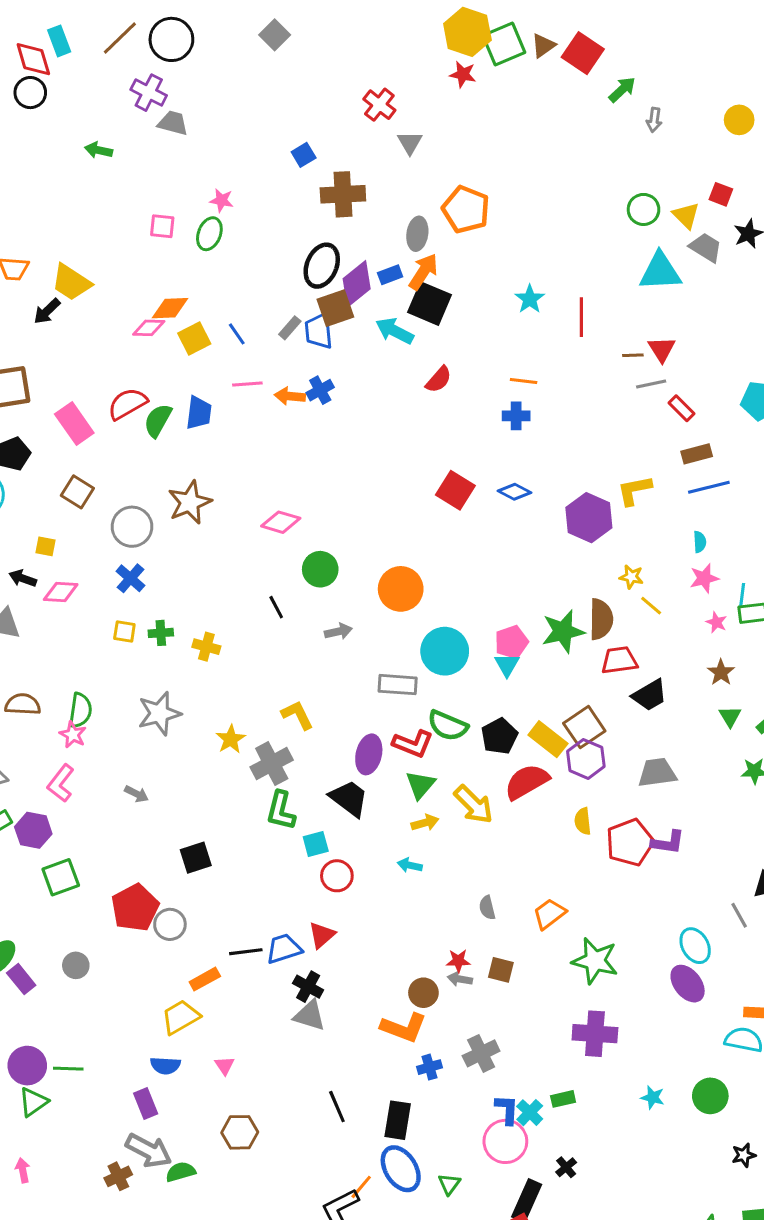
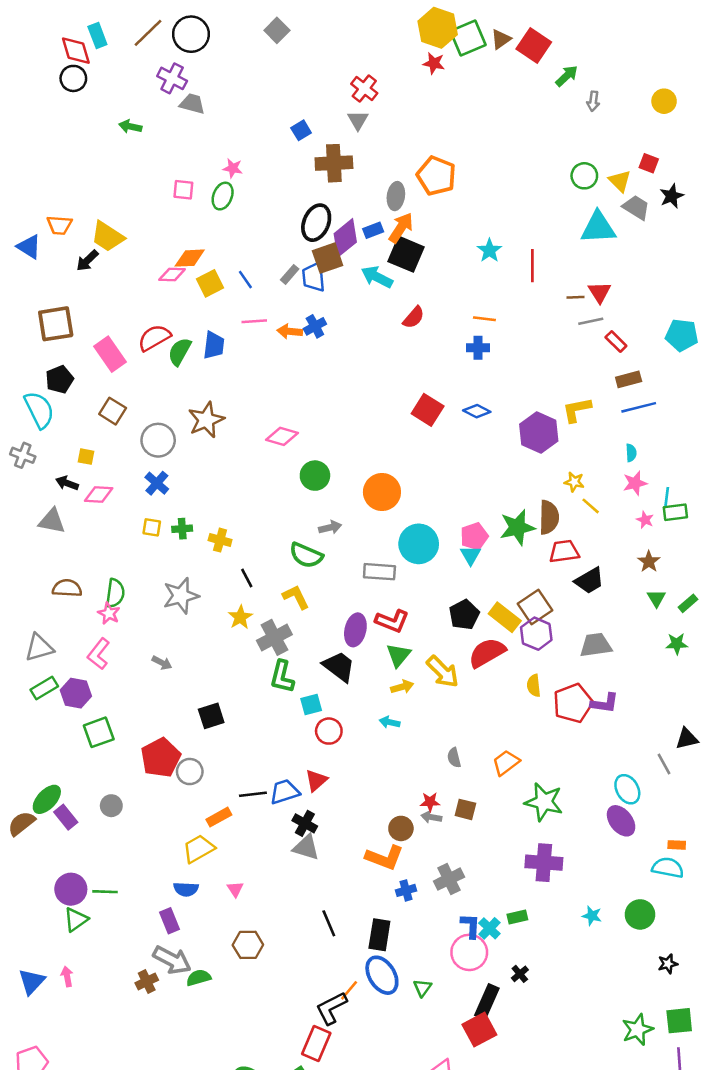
gray triangle: (410, 143) -> (358, 120), moved
black line: (276, 607) -> (247, 578), moved
green semicircle: (448, 726) -> (306, 555), moved

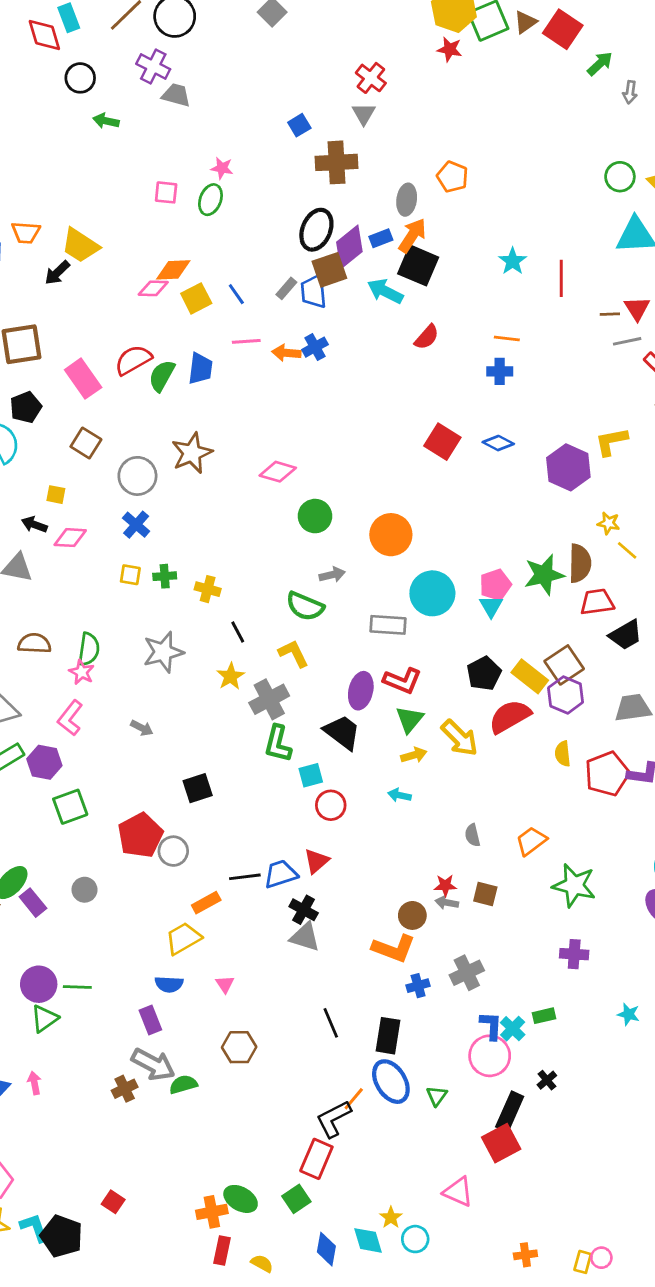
black circle: (73, 78) -> (80, 78), moved
orange pentagon: (436, 176) -> (452, 177), size x0.7
purple cross: (544, 863) -> (574, 954), size x0.7

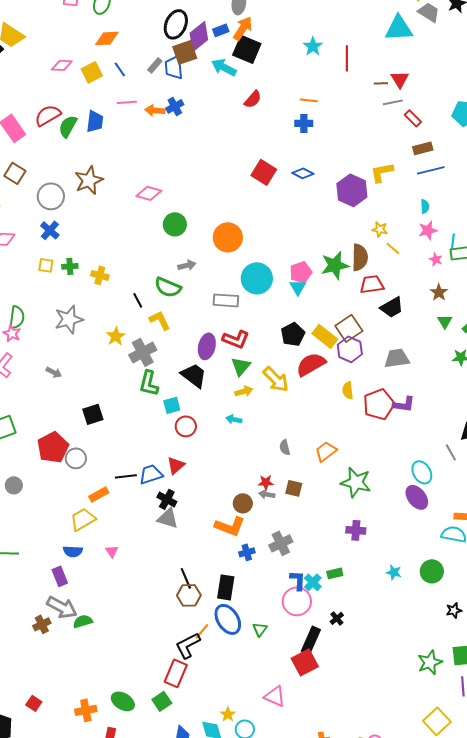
orange diamond: (173, 270) -> (107, 38), moved
black line: (238, 632) -> (138, 300), moved
brown hexagon: (239, 1047) -> (189, 595), moved
orange cross: (212, 1212) -> (86, 710), moved

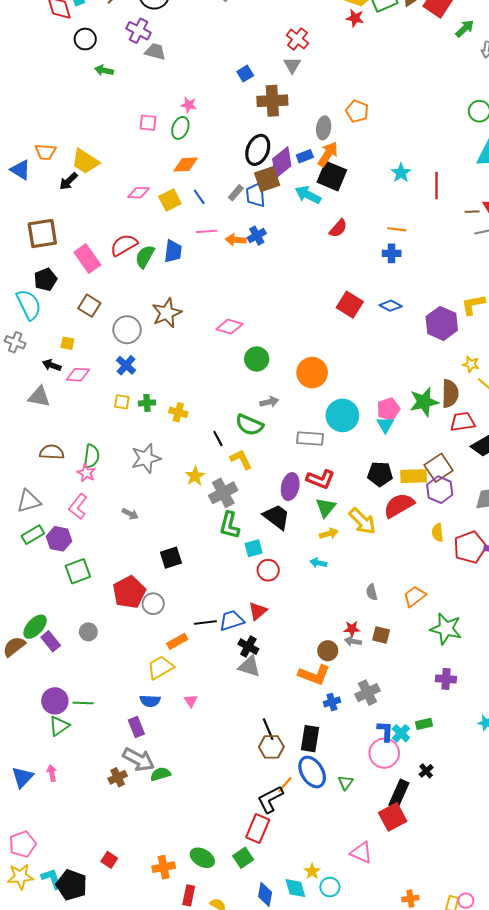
black pentagon: (293, 334) -> (380, 474), turned 30
yellow rectangle: (325, 336) -> (414, 476), turned -40

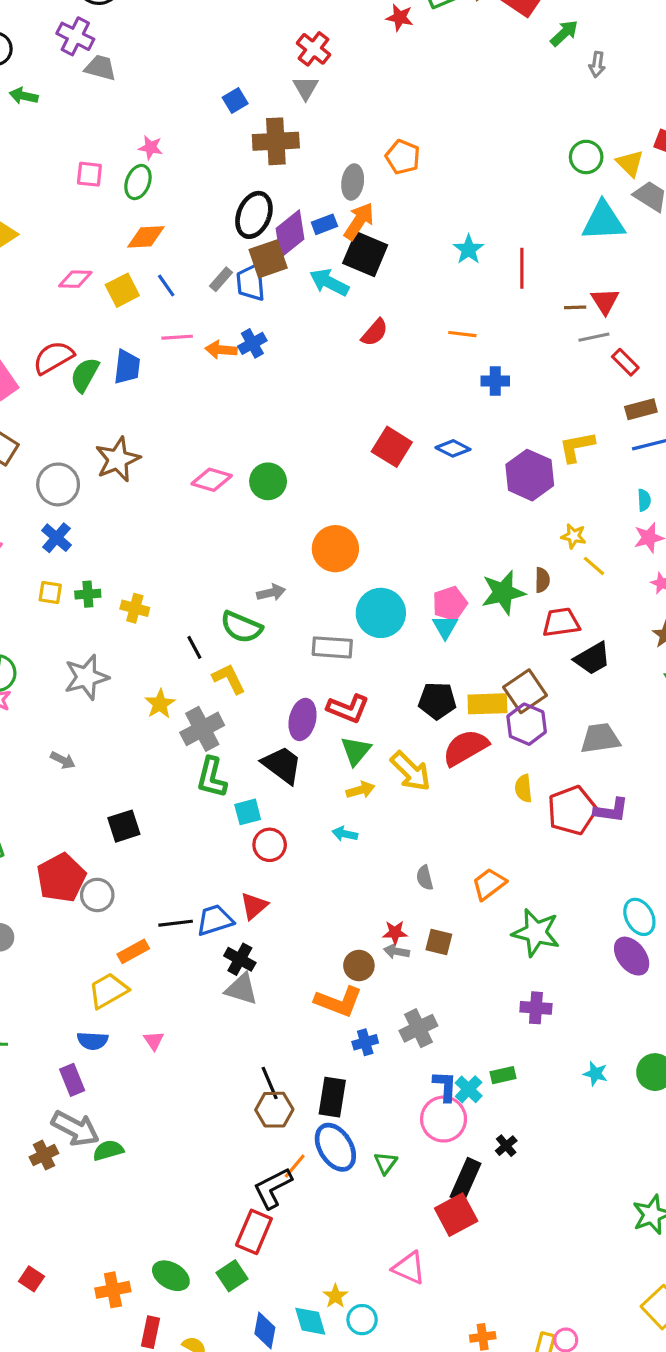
blue cross: (392, 253) -> (495, 381), moved
green circle: (257, 359) -> (268, 481), moved
brown semicircle: (450, 393) -> (542, 580), size x0.6

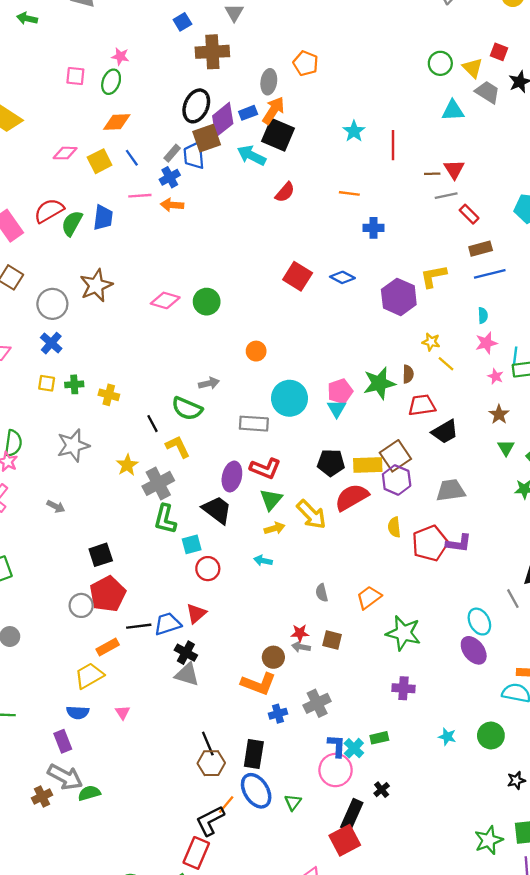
cyan triangle: (603, 221) -> (453, 111), size x0.7
blue cross: (252, 343) -> (170, 177), moved
orange circle: (335, 549) -> (256, 351), size x0.6
red pentagon: (61, 878) -> (108, 594), moved

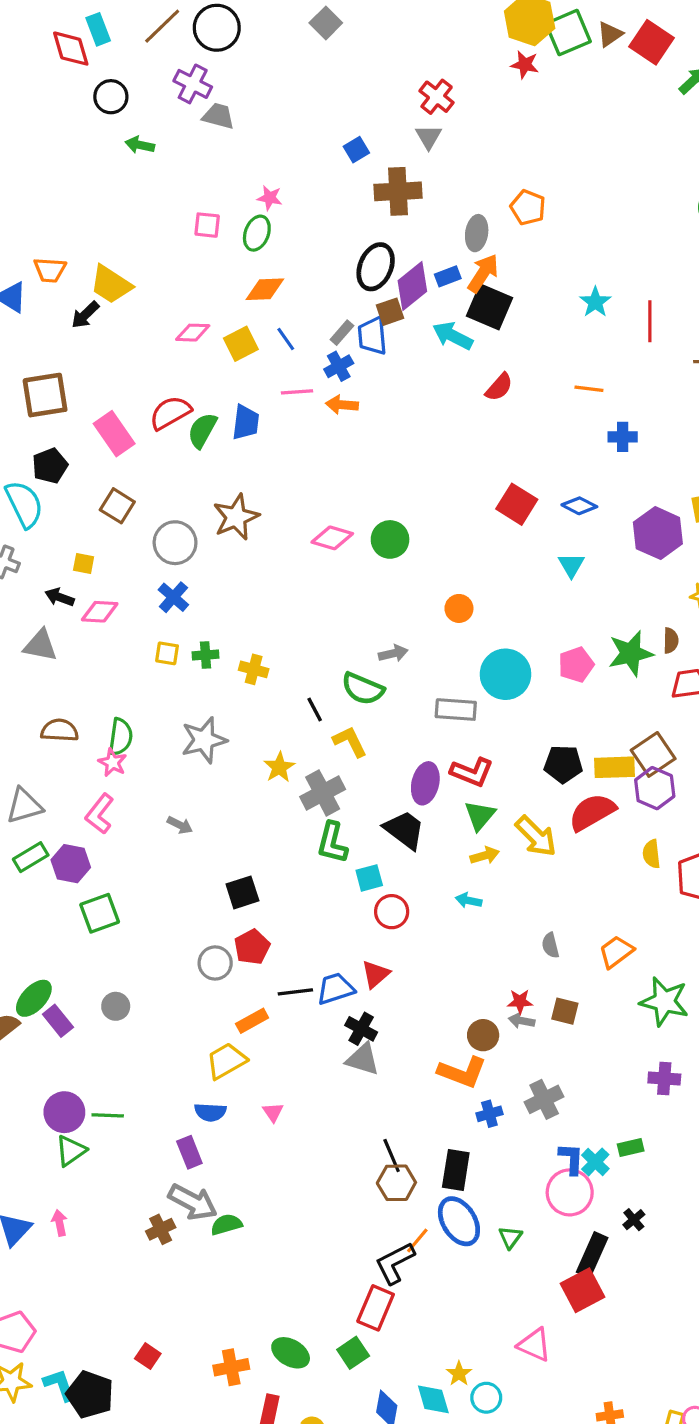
brown square: (207, 138) -> (390, 312), size x0.7
cyan triangle: (337, 409) -> (571, 565), moved
red pentagon: (108, 594) -> (252, 947), size x0.7

